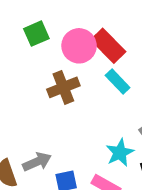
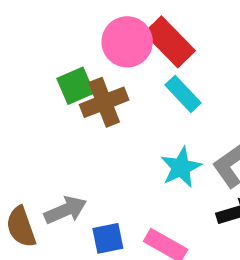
green square: (36, 34) -> (75, 86), moved
cyan star: (120, 153) -> (181, 167), moved

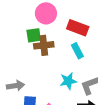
pink circle: (127, 42) -> (46, 13), moved
red rectangle: (170, 42) -> (78, 28), turned -40

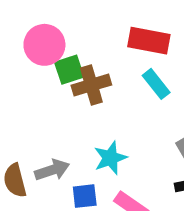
pink circle: (46, 13) -> (44, 45), moved
cyan star: (68, 81) -> (110, 158), moved

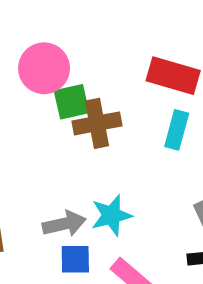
cyan rectangle: (156, 84) -> (177, 130), turned 48
gray arrow: (52, 170) -> (64, 224), moved

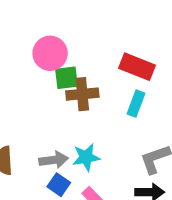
blue square: (75, 259) -> (59, 185), turned 30

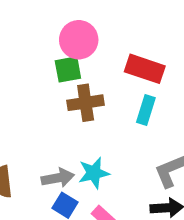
pink circle: (50, 53) -> (79, 40), moved
green square: (67, 78) -> (68, 69), moved

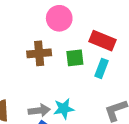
green square: (68, 69) -> (75, 58), moved
brown cross: (86, 103) -> (39, 53), moved

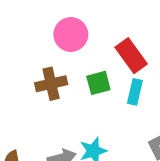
red rectangle: (103, 41) -> (131, 56), turned 40

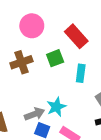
cyan rectangle: (135, 92) -> (81, 73), moved

